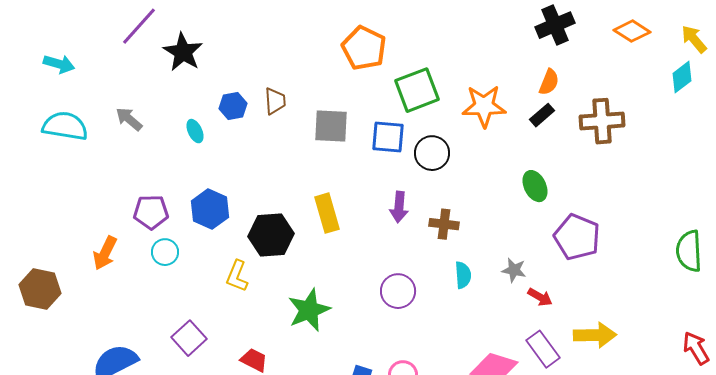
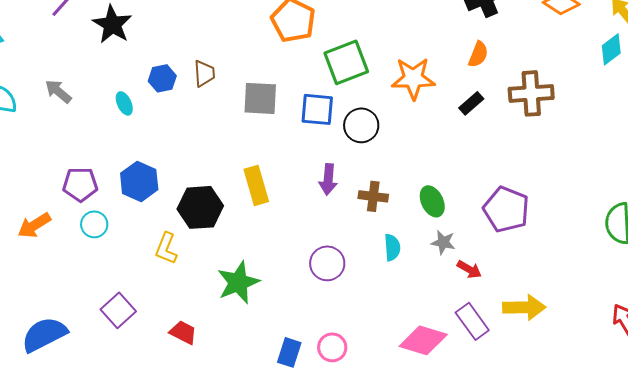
black rectangle: (542, 115) -> (471, 103), moved
green ellipse: (535, 186) -> (432, 201), moved
orange arrow: (105, 253) -> (34, 225), turned 32

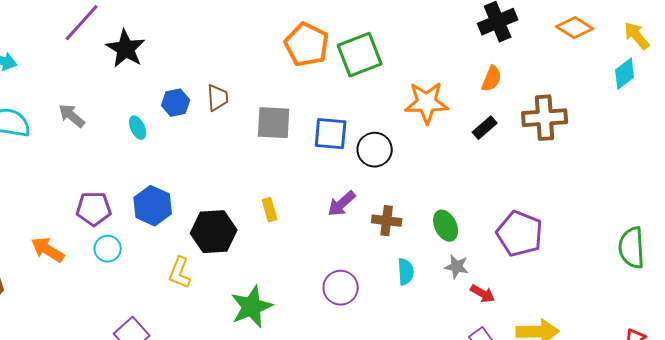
green square: (346, 62) -> (360, 55), moved
purple arrow: (328, 179) -> (342, 204), turned 44
yellow rectangle: (256, 185) -> (270, 210), size x0.6
orange arrow: (34, 225) -> (48, 250), turned 64

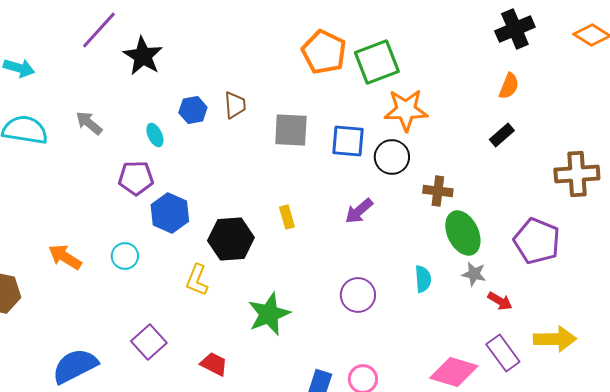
orange star: (427, 103) -> (406, 110), moved
brown cross: (545, 118) -> (577, 174), moved
purple pentagon: (94, 209) -> (136, 178), moved
brown cross: (387, 221) -> (438, 191), moved
green ellipse: (446, 226) -> (463, 233), size x1.4

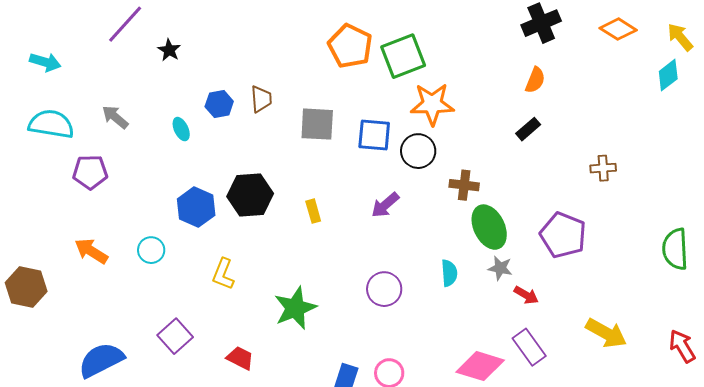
black star: (143, 56) -> (169, 50), size x0.6
brown cross: (577, 174) -> (603, 168), size x0.6
purple pentagon: (136, 178) -> (90, 172), moved
black hexagon: (231, 239) -> (250, 195), moved
yellow arrow: (555, 339) -> (606, 333), moved, turned 30

